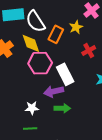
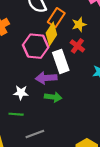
yellow star: (76, 27) -> (79, 24), moved
yellow diamond: (31, 43) -> (51, 34), moved, turned 45
red cross: (89, 50) -> (77, 46), moved, turned -32

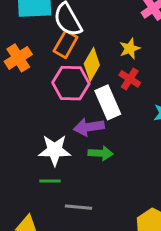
orange rectangle: (56, 18) -> (66, 44), moved
white star: (21, 93) -> (55, 150), size x1.5
gray line: (35, 134) -> (78, 207), turned 30

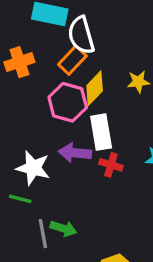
red cross: (130, 79) -> (111, 165), moved, turned -30
green arrow: (101, 153) -> (63, 228), moved
gray line: (78, 207) -> (43, 234), turned 60

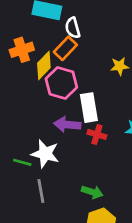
white semicircle: (81, 35) -> (73, 28), size x0.7
yellow diamond: (95, 88) -> (44, 65), moved
white star: (33, 168) -> (45, 154), moved
green arrow: (63, 228) -> (92, 192), moved

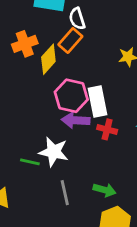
pink hexagon: (61, 83) -> (71, 96), moved
gray line: (41, 191) -> (65, 193), moved

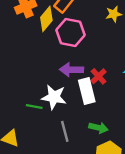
pink hexagon: (71, 96) -> (70, 32), moved
white rectangle: (97, 102) -> (87, 91), moved
red cross: (107, 129) -> (98, 76), turned 35

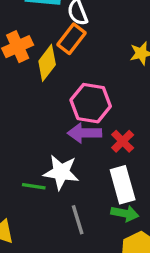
pink hexagon: (70, 32) -> (91, 103), moved
white rectangle: (87, 91) -> (123, 185), moved

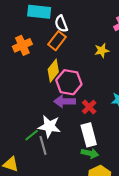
yellow diamond: (47, 63) -> (53, 71), moved
green line: (34, 186) -> (32, 135), turned -48
gray line: (78, 220) -> (43, 145), moved

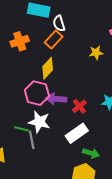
pink hexagon: (69, 82) -> (37, 93), moved
green line: (32, 135) -> (22, 129), turned 48
white rectangle: (89, 135) -> (77, 133), turned 65
green arrow: (90, 153) -> (91, 153), moved

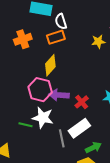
orange rectangle: (54, 40) -> (56, 37), turned 30
yellow star: (96, 53) -> (98, 42), moved
gray line: (32, 140) -> (62, 138), moved
green arrow: (91, 153) -> (93, 147), turned -42

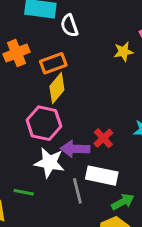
orange rectangle: (56, 37) -> (53, 63), moved
purple arrow: (59, 95) -> (75, 149), moved
green line: (25, 125) -> (24, 192), moved
white rectangle: (79, 128) -> (102, 176), turned 50

